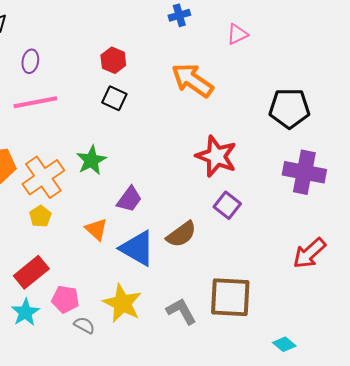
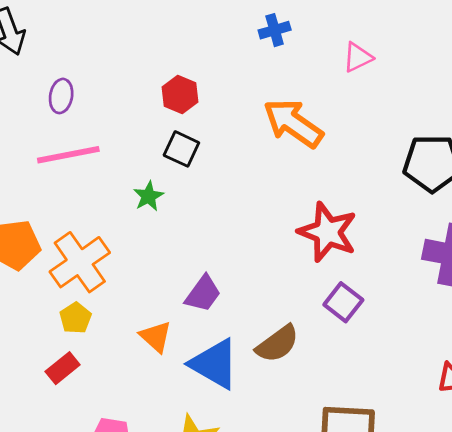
green star: (91, 160) -> (148, 196), moved, size x0.7
red rectangle: (31, 272) -> (63, 368), moved, size x0.7

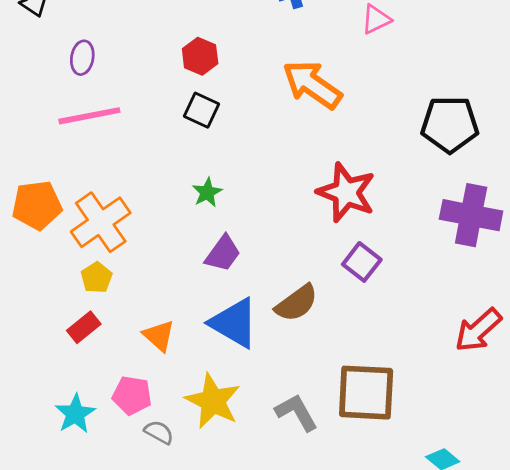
green star: (148, 196) -> (207, 192), moved
orange triangle: (156, 337) -> (159, 336), moved

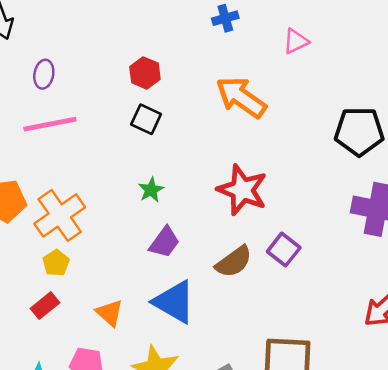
red star: (346, 192) -> (242, 190), moved
brown semicircle: (297, 303) -> (234, 262), moved

